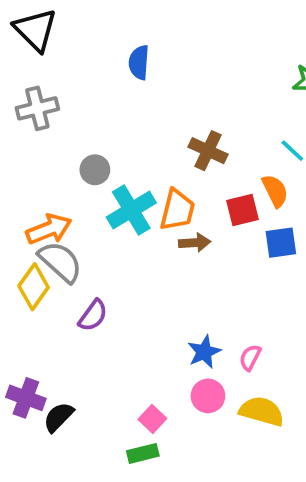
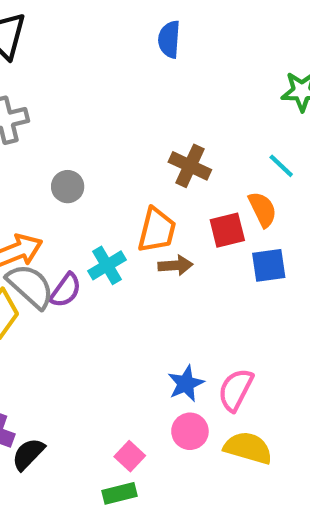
blue semicircle: (139, 62) -> (169, 39), moved
cyan cross: (131, 210) -> (107, 265), moved, size x0.7
purple semicircle: (93, 315) -> (66, 290), moved
pink semicircle: (250, 358) -> (236, 390), size x1.5

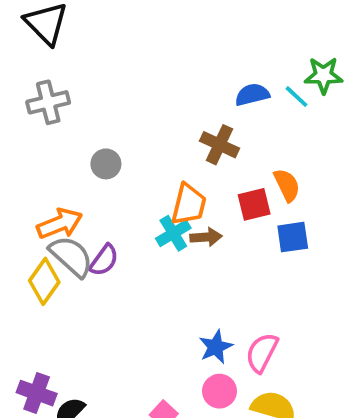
blue semicircle: (169, 39) -> (252, 95), moved, turned 72
cyan line: (281, 166) -> (297, 97), moved
cyan cross: (107, 265) -> (173, 233), moved

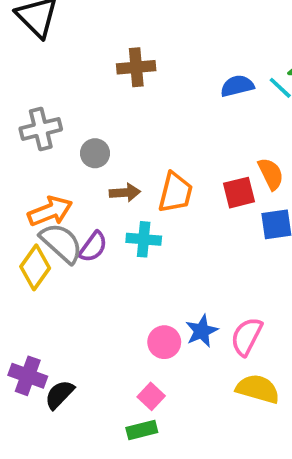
gray cross: (48, 102) -> (41, 129), moved
brown cross: (219, 145) -> (136, 67), moved, turned -30
cyan cross: (173, 233) -> (144, 239), moved, turned 36
brown arrow: (206, 237) -> (125, 193), moved
pink circle: (219, 391) -> (164, 342), moved

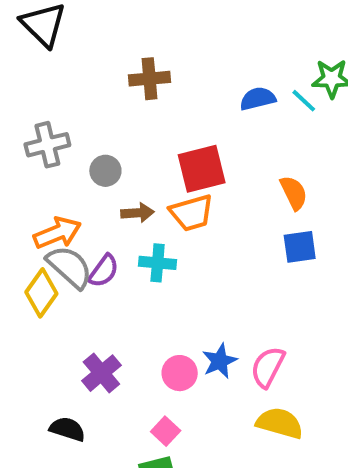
orange trapezoid: (175, 193) -> (192, 213), turned 60
red square: (239, 193) -> (202, 169), moved, size x1.4
purple cross: (28, 376) -> (101, 373), moved, turned 30
black semicircle: (59, 395) -> (67, 429), turned 64

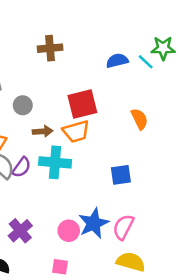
blue square: (300, 247) -> (121, 175), moved
cyan cross: (158, 263) -> (55, 162), size x1.4
blue star: (220, 361) -> (94, 223), size x1.4
pink square: (166, 431) -> (60, 267), turned -35

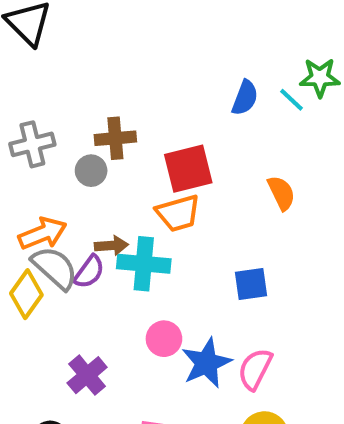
brown cross: (50, 48) -> (115, 138), moved
blue semicircle: (117, 61) -> (245, 98), turned 125
brown arrow: (43, 131) -> (111, 246), moved
pink circle: (69, 231) -> (164, 339), moved

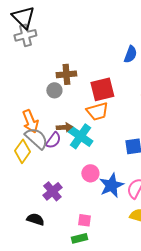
gray cross: (32, 144) -> (25, 35), moved
orange arrow: (42, 233) -> (30, 121), turned 90
cyan cross: (144, 264) -> (80, 136), turned 30

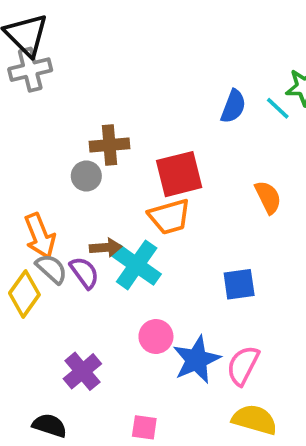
gray semicircle: (36, 138) -> (51, 269), size x0.7
purple semicircle: (53, 140) -> (84, 273), turned -72

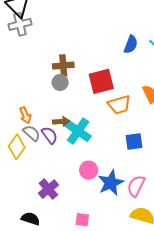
gray circle: (86, 176) -> (60, 82), moved
orange trapezoid: (169, 217) -> (119, 105), moved
orange arrow: (40, 236) -> (25, 115), size x0.7

